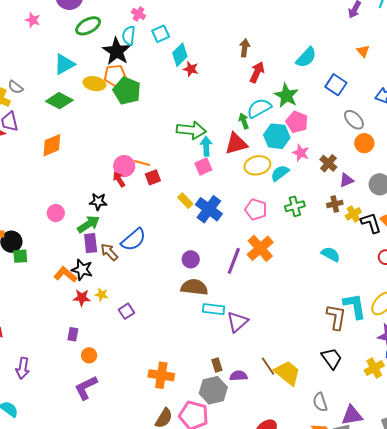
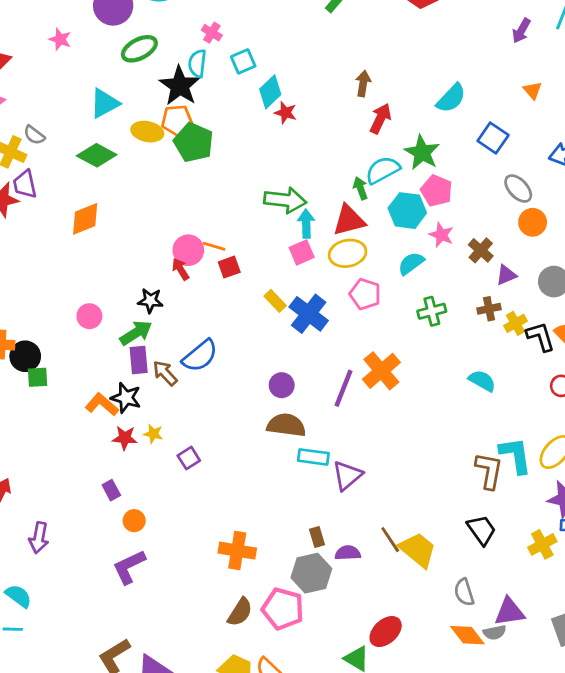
yellow ellipse: (257, 165) -> (348, 253), moved
pink pentagon: (256, 210) -> (365, 294), moved
purple rectangle: (73, 334) -> (111, 490), turned -40

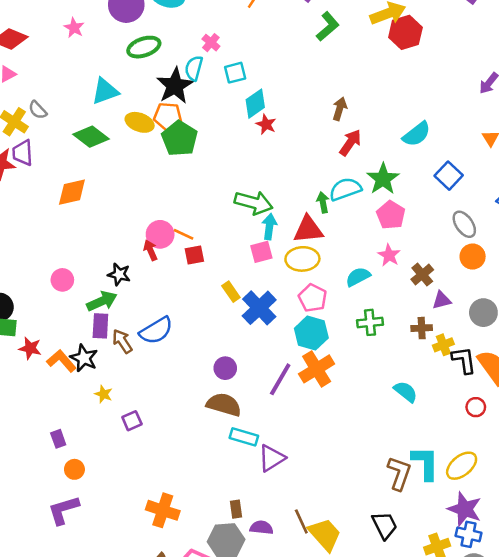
cyan hexagon: (407, 211) -> (311, 333), moved
red star: (125, 438) -> (30, 348), moved

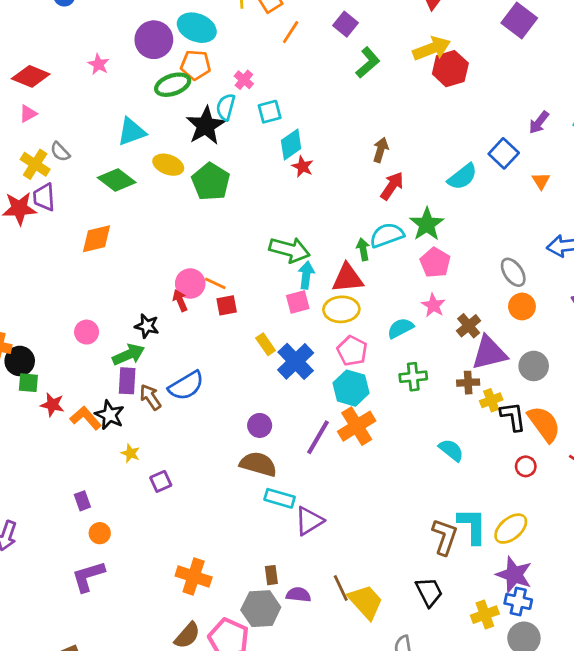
orange pentagon: (168, 116) -> (196, 65), moved
blue square: (449, 176) -> (504, 153), moved
purple triangle: (442, 300) -> (489, 353), size x1.8

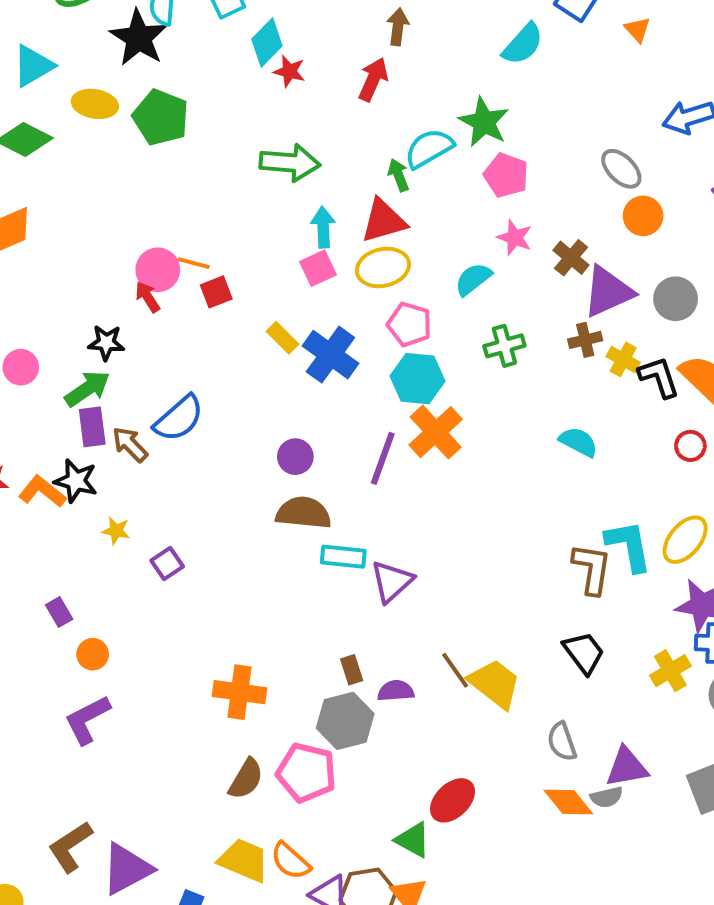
red arrow: (392, 186) -> (373, 79), moved
green arrow: (290, 250) -> (290, 163), moved
yellow cross: (491, 400) -> (623, 359), turned -30

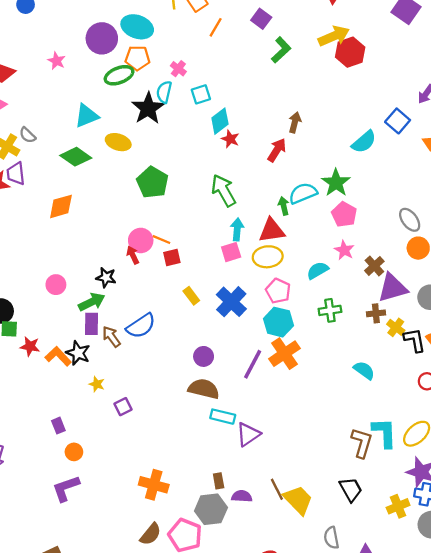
green pentagon: (161, 117) -> (153, 182), moved
green arrow: (290, 163) -> (224, 190), turned -132
yellow rectangle: (283, 338) -> (191, 296), moved

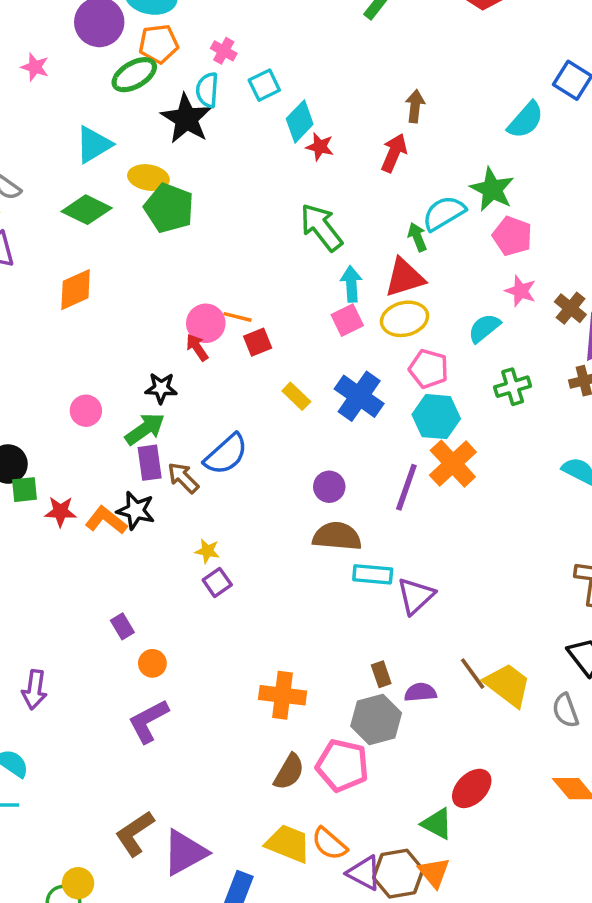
green pentagon: (153, 182) -> (169, 208), moved
yellow star: (97, 384) -> (207, 551), moved
gray semicircle: (331, 538) -> (565, 710), moved

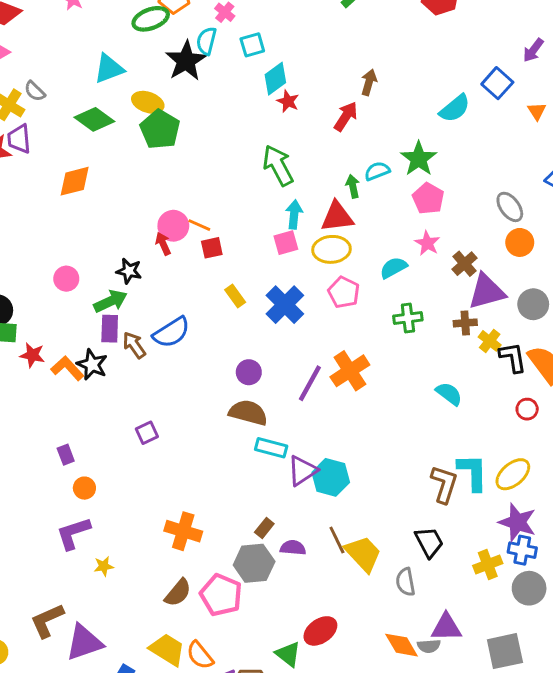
cyan semicircle: (444, 213) -> (377, 171), size x0.7
cyan hexagon: (436, 417) -> (331, 477), moved
yellow star: (207, 551) -> (104, 566), moved, turned -30
brown rectangle: (381, 674) -> (264, 528), turned 48

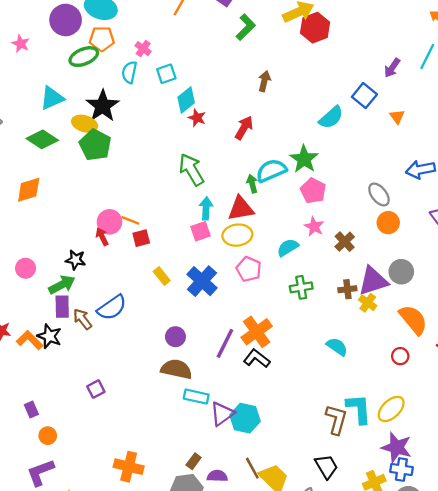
black star: (186, 61) -> (103, 106), moved
brown arrow: (369, 82) -> (264, 81), moved
cyan semicircle: (377, 171) -> (271, 171), size x1.5
purple triangle: (487, 292) -> (373, 281), moved
black L-shape: (513, 357) -> (257, 358), moved, turned -40

